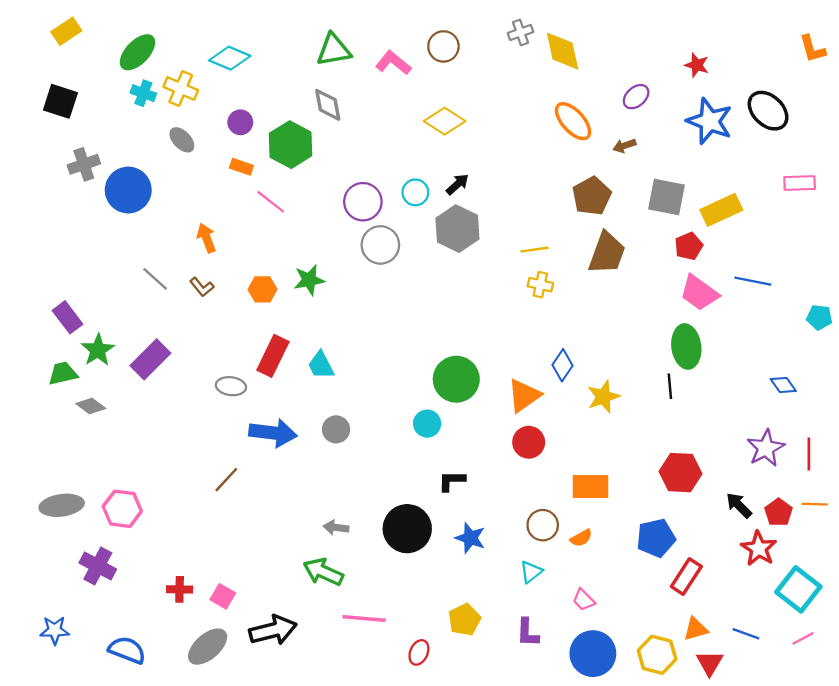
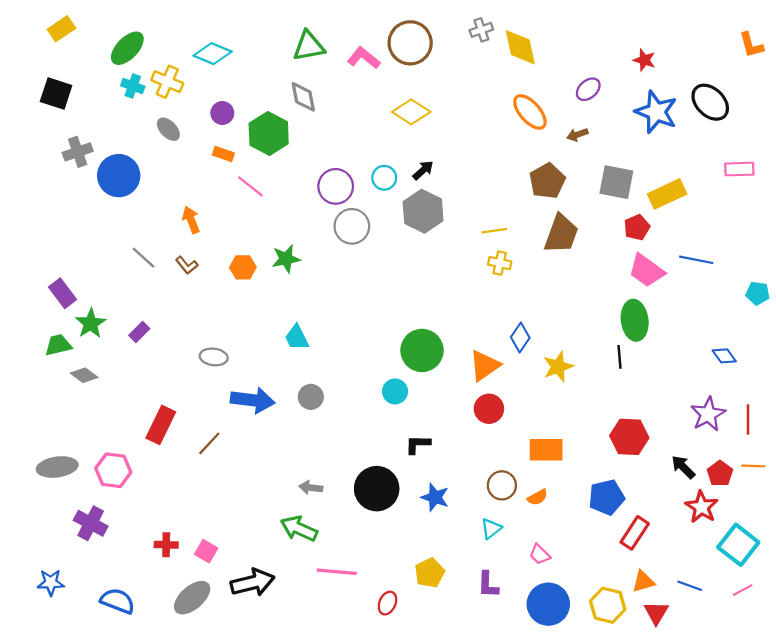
brown circle: (443, 46) -> (410, 43), size x1.5
red rectangle: (273, 356) -> (161, 425), moved
purple rectangle: (150, 359) -> (139, 332), size x0.6

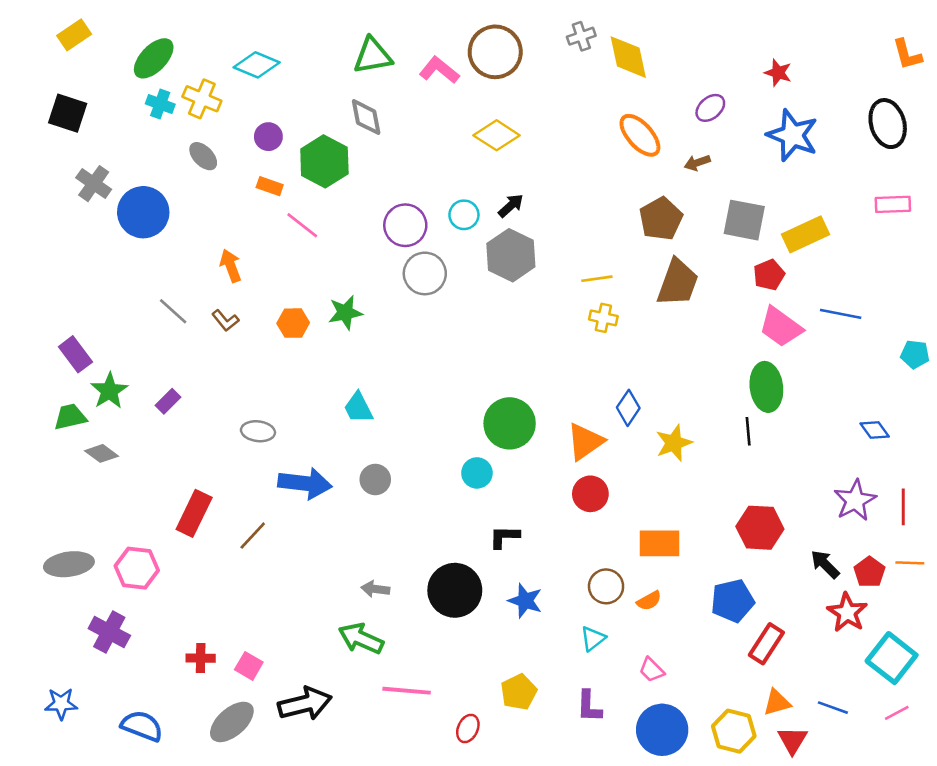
black ellipse: (710, 102) -> (888, 124), moved, turned 30
gray cross: (78, 152) -> (94, 184), turned -36

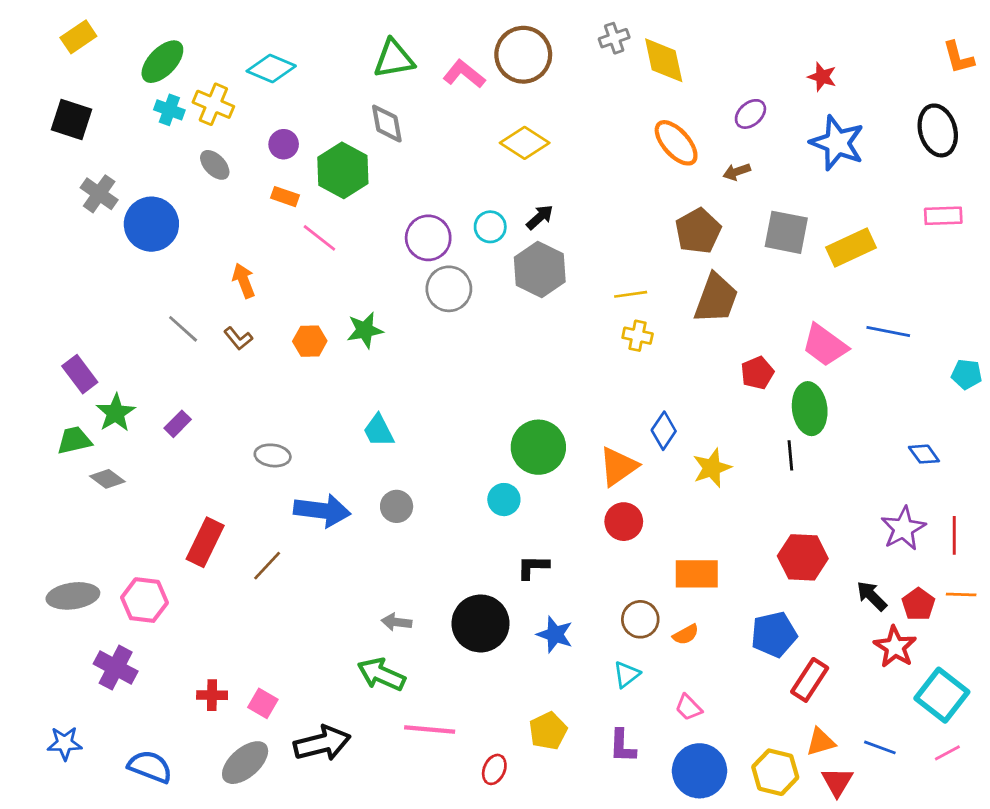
red pentagon: (769, 275) -> (757, 373), moved

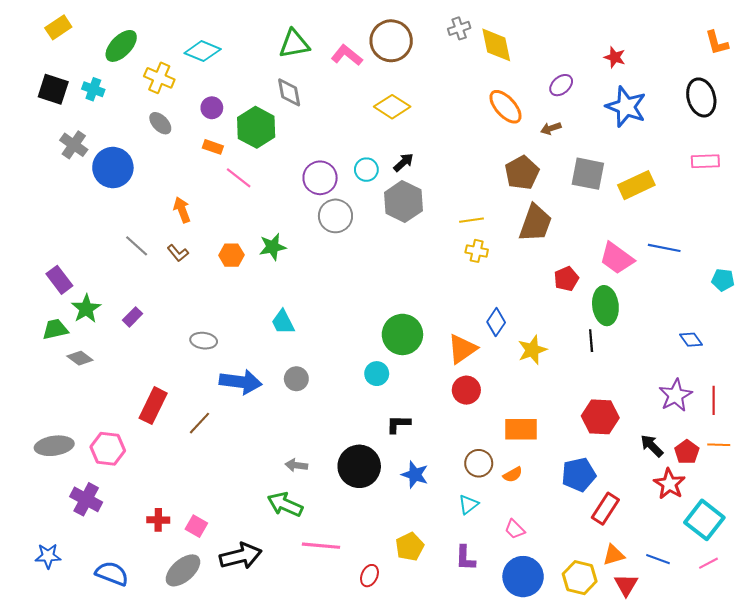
cyan cross: (169, 110) -> (93, 89), moved

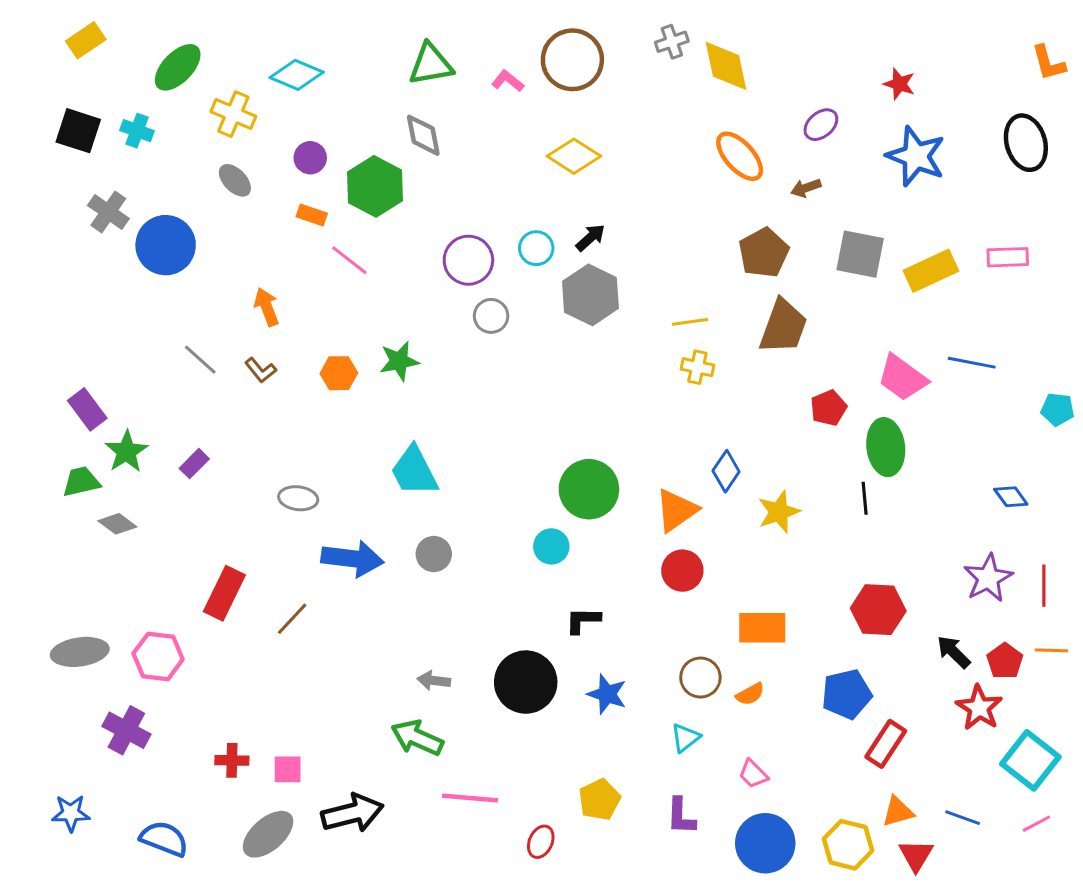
pink L-shape: (347, 55) -> (508, 81), size x0.7
pink rectangle: (705, 161) -> (1008, 257), moved
gray circle: (335, 216) -> (491, 316), size x0.7
cyan trapezoid: (283, 322) -> (414, 471), size x1.4
pink square: (196, 526) -> (288, 769), turned -30

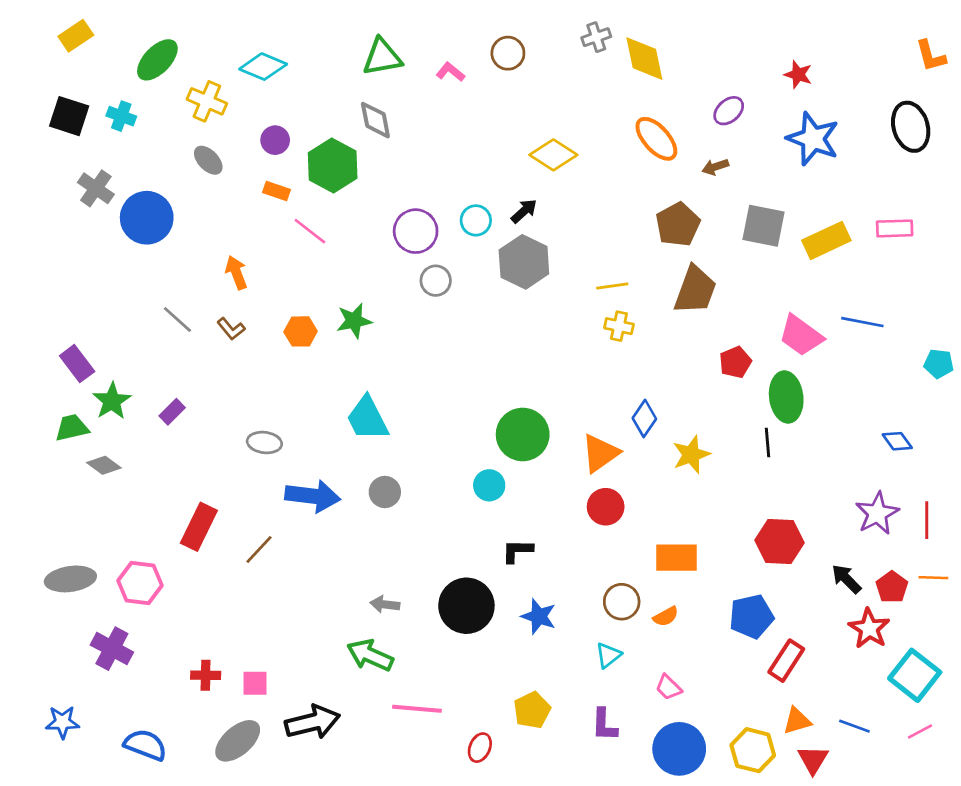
brown circle: (572, 60) -> (508, 53), size x0.6
yellow diamond: (574, 156) -> (553, 155), moved

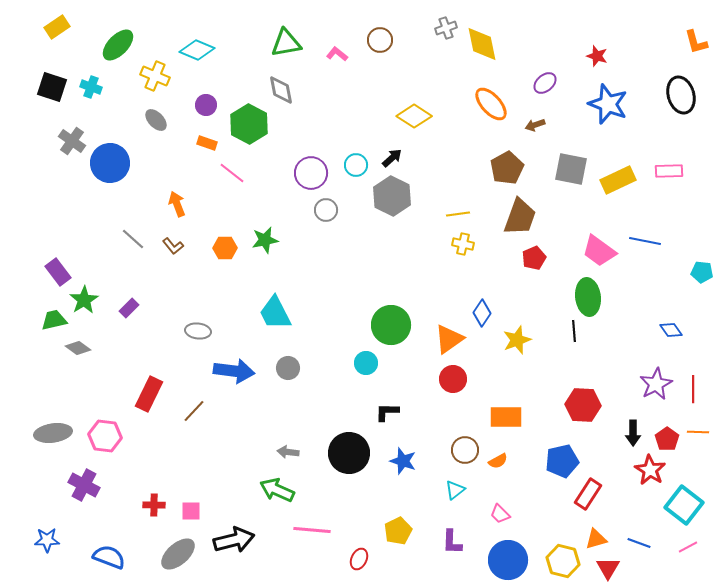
red pentagon: (735, 362) -> (534, 258), moved
black arrow: (846, 579) -> (633, 433), turned -135

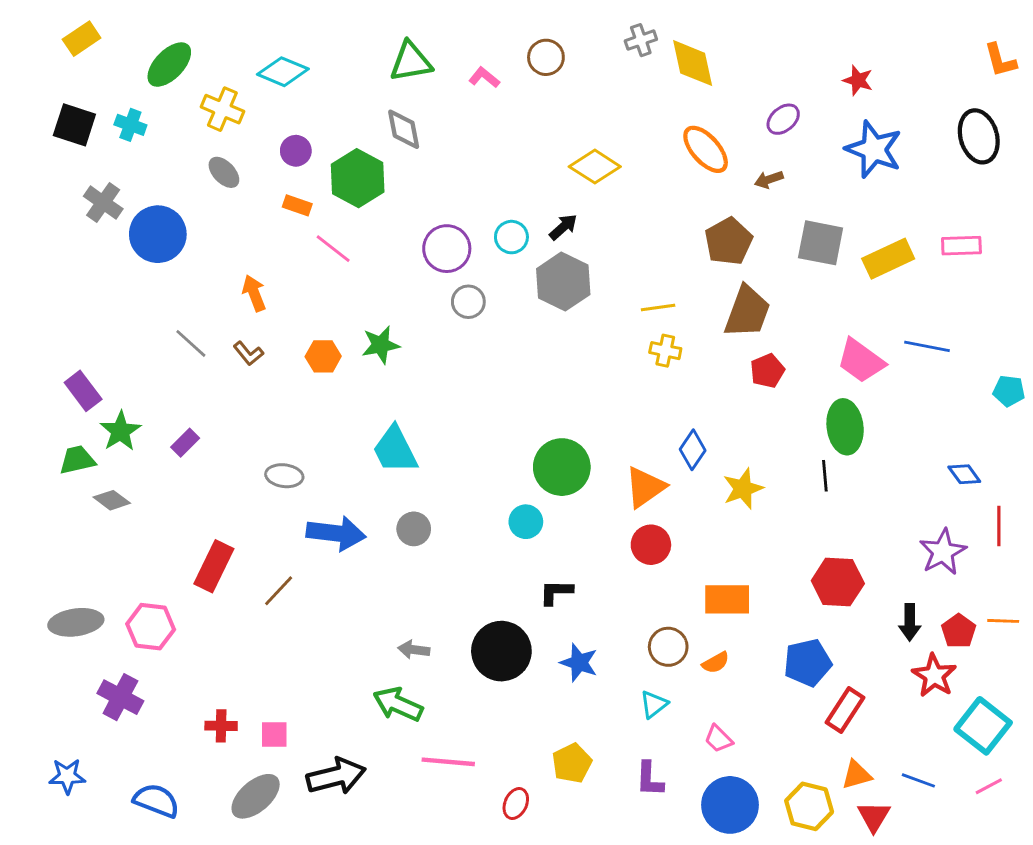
red line: (693, 389) -> (999, 526), moved

